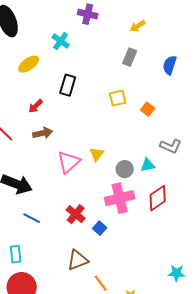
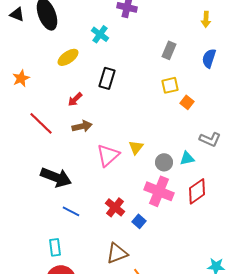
yellow arrow: (138, 26) -> (206, 19), moved, turned -56
yellow square: (118, 98) -> (170, 85), moved
pink cross: (120, 198) -> (159, 191), turned 36

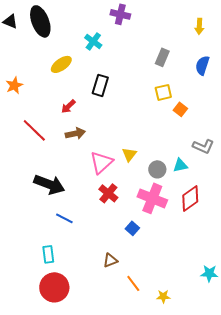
red cross: (115, 207) -> (108, 193), moved
brown triangle: (117, 253) -> (110, 260), size x0.7

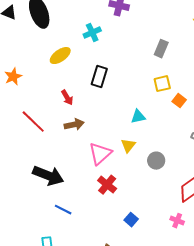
cyan cross: (93, 41) -> (92, 33), turned 30
red arrow: (68, 106) -> (67, 98), turned -77
cyan triangle: (180, 165) -> (138, 117), moved
pink cross: (152, 198) -> (177, 221), moved, size x0.5

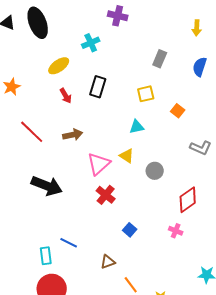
yellow square: (162, 84) -> (146, 94), moved
red arrow: (67, 98) -> (66, 96), moved
yellow triangle: (128, 146) -> (127, 156), turned -35
blue line: (63, 210) -> (69, 243), moved

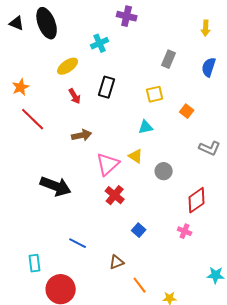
red line: (32, 132) -> (33, 119), moved
cyan rectangle: (46, 256) -> (35, 263), moved

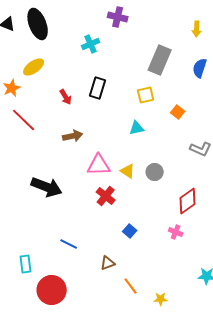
gray rectangle: (169, 59) -> (160, 60), size x1.6
yellow ellipse: (68, 66) -> (34, 67), moved
yellow triangle: (136, 156) -> (128, 171), moved
pink triangle: (108, 164) -> (99, 165), turned 40

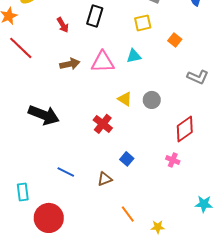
pink triangle: (99, 165) -> (103, 62), moved
brown triangle: (108, 263) -> (105, 179), moved

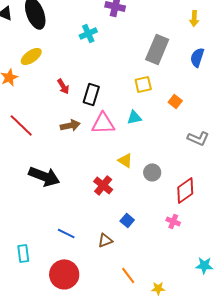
black rectangle: (95, 16) -> (91, 94), moved
red line: (21, 48) -> (21, 125), moved
gray circle: (152, 100) -> (152, 172), moved
red circle: (49, 218) -> (64, 274), moved

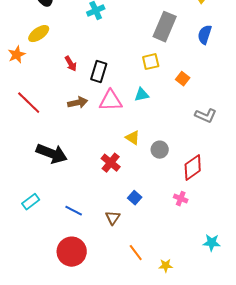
brown triangle: (105, 240) -> (113, 218), turned -35
cyan rectangle: (23, 253) -> (31, 202), moved, turned 60

